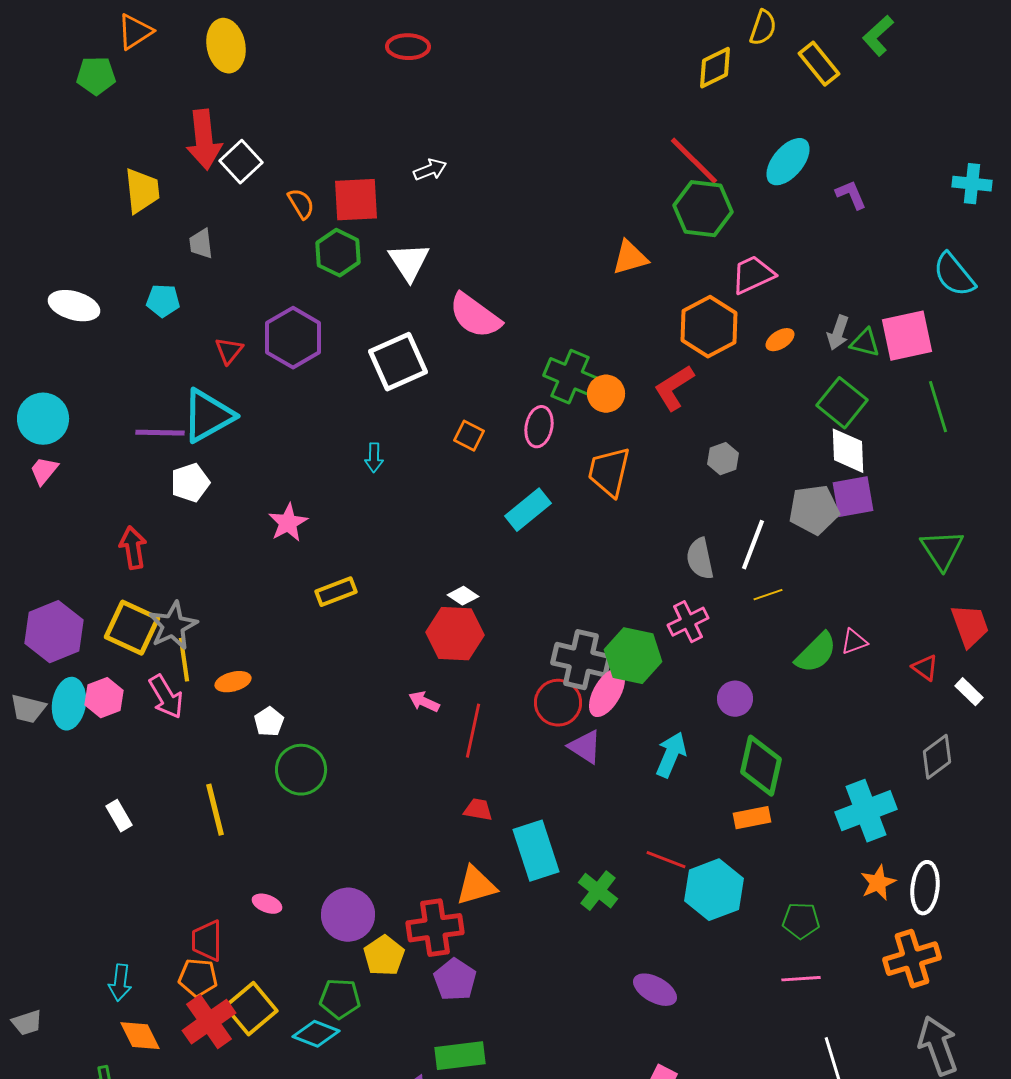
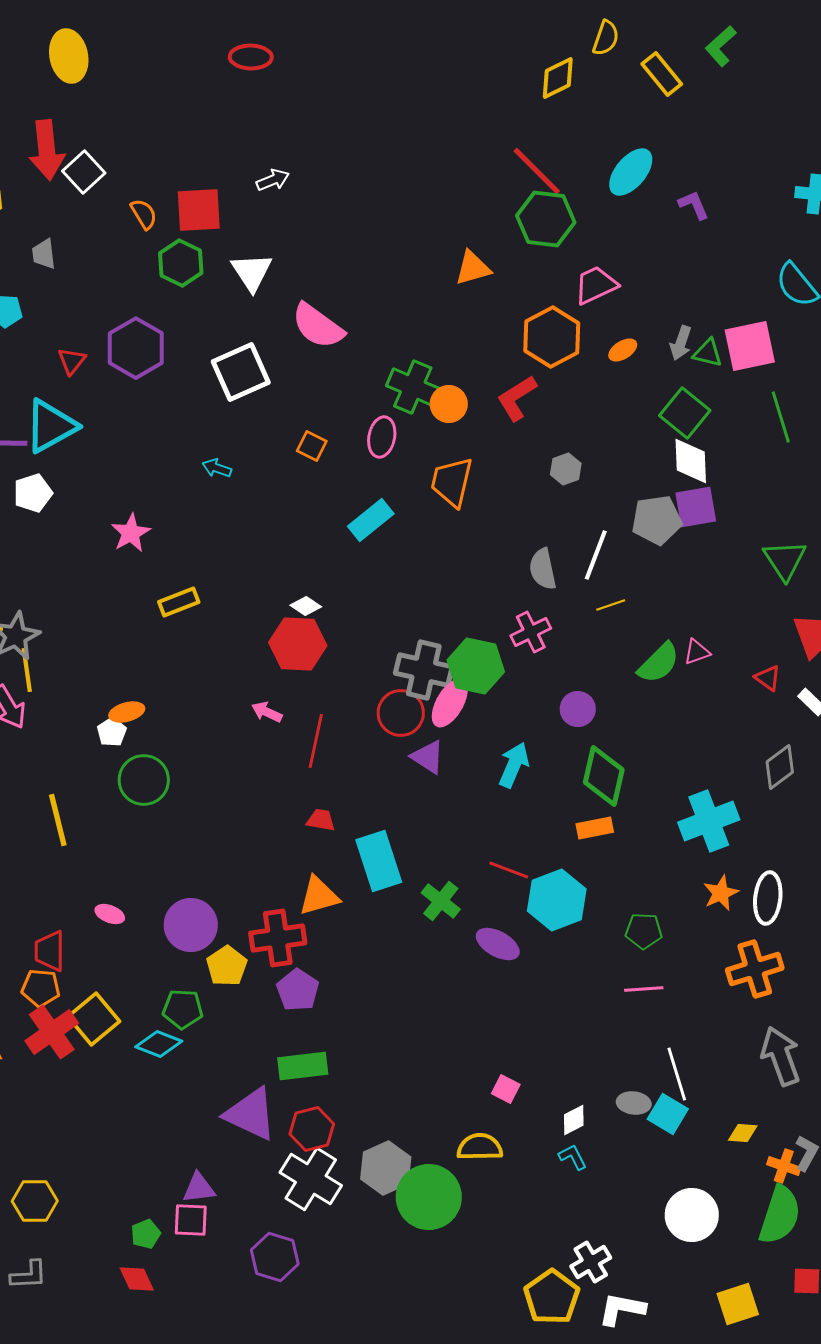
cyan arrow: (374, 458) -> (217, 468), turned 108
orange ellipse: (233, 682) -> (127, 712), moved
purple ellipse: (655, 990) -> (498, 944), moved

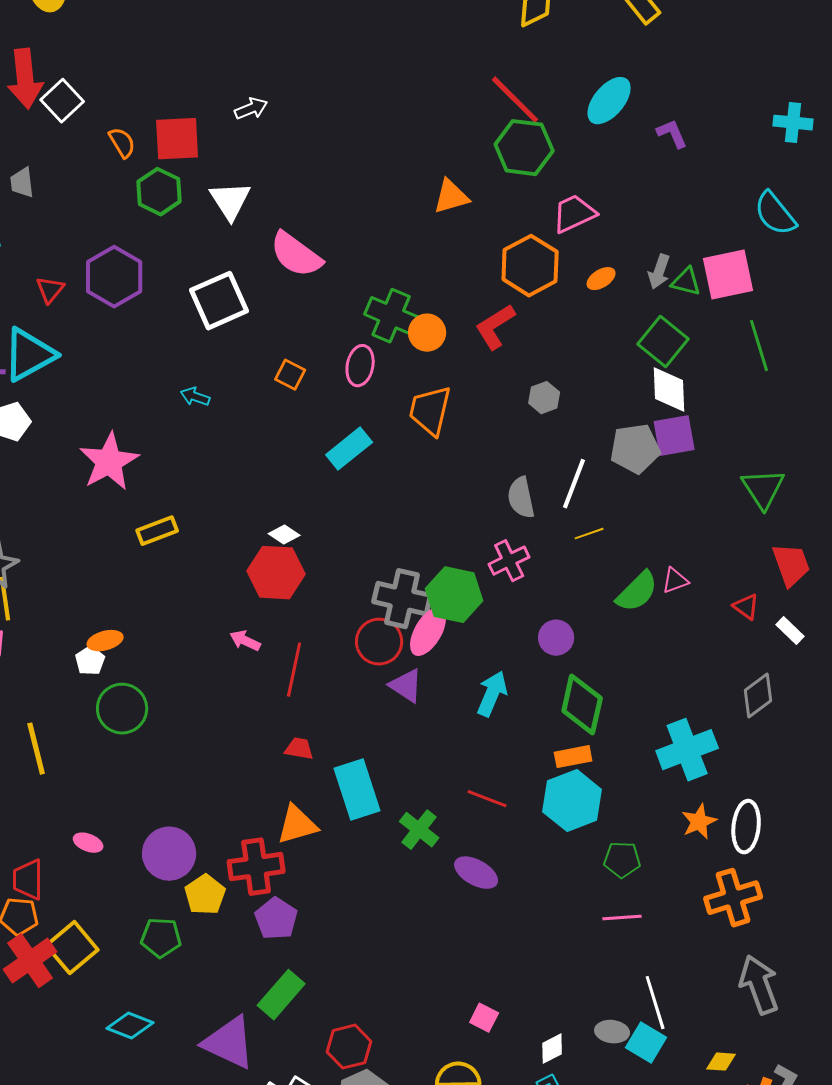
pink star: (131, 533) -> (109, 462), size x1.5
cyan hexagon: (557, 900) -> (572, 801), moved
cyan diamond: (159, 1044) -> (130, 1026), moved
green rectangle: (303, 1066) -> (281, 995), turned -42
red hexagon: (312, 1129) -> (349, 1047), moved

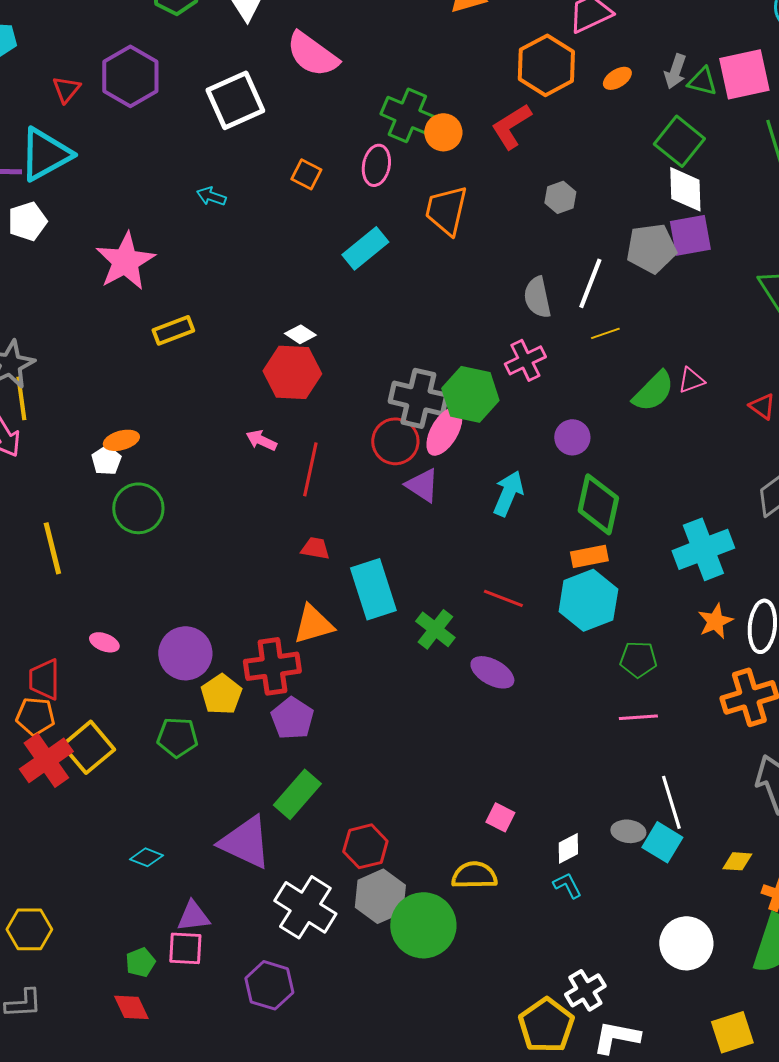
cyan diamond: (130, 1026) -> (146, 857), moved, size x0.7

